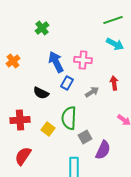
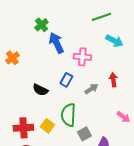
green line: (113, 20) -> (101, 17), moved
blue arrow: (56, 62) -> (56, 43), moved
red cross: (20, 120) -> (23, 128), moved

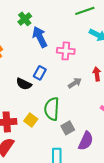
blue rectangle: (66, 80) -> (40, 73), moved

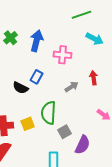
green cross: (25, 19) -> (11, 38), moved
blue arrow: (40, 37) -> (37, 41), turned 40
yellow square: (31, 120) -> (28, 124), turned 32

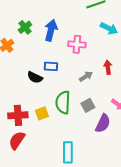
blue rectangle: (37, 77) -> (51, 66), turned 64
gray square: (65, 132) -> (88, 105), moved
purple semicircle: (83, 145) -> (103, 123), moved

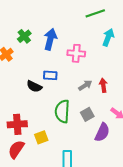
cyan arrow: (109, 28) -> (108, 37), turned -96
red arrow: (108, 67) -> (103, 85), moved
yellow square: (42, 113) -> (41, 137), moved

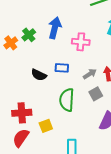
green cross: (24, 36) -> (29, 35), moved
blue rectangle: (50, 75) -> (62, 68), moved
gray square: (87, 114) -> (96, 94), moved

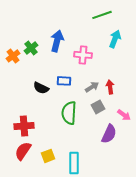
yellow square: (46, 126) -> (48, 156), moved

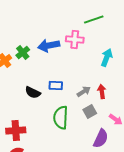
cyan arrow: (115, 39) -> (107, 58), moved
blue arrow: (57, 41) -> (49, 46), turned -115
pink cross: (83, 55) -> (75, 40), moved

